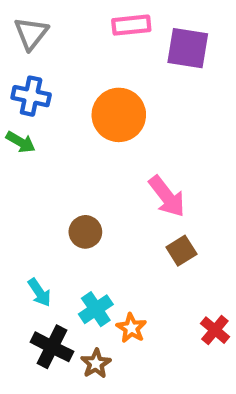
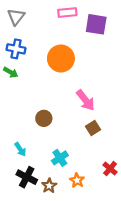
cyan cross: (96, 309) -> (60, 158), moved
orange star: (131, 328) -> (77, 180), moved

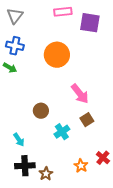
cyan cross: (60, 158) -> (62, 132), moved
black cross: (27, 177) -> (25, 166), turned -30
orange star: (77, 180) -> (81, 166), moved

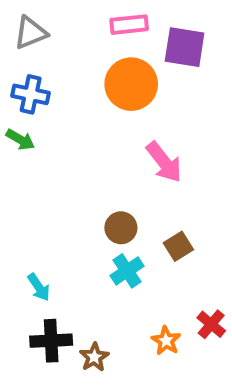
gray triangle: (15, 16) -> (31, 33), turned 30
orange circle: (57, 55) -> (131, 84), moved
pink arrow: (80, 94) -> (164, 162), moved
brown circle: (41, 111) -> (121, 228), moved

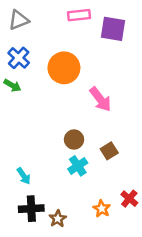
orange circle: (131, 84) -> (64, 68), moved
blue cross: (31, 94) -> (19, 58), turned 30

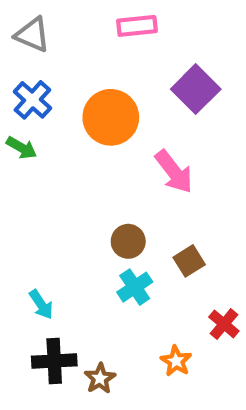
gray triangle: (19, 20) -> (32, 35), turned 45
purple square: (113, 29) -> (196, 89), moved, turned 36
red cross: (129, 199) -> (224, 324), moved

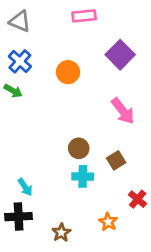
orange circle: (111, 117) -> (68, 72), size x0.7
pink arrow: (174, 172) -> (123, 111), moved
cyan cross: (135, 287) -> (83, 176), turned 35
black cross: (54, 361) -> (19, 217), moved

